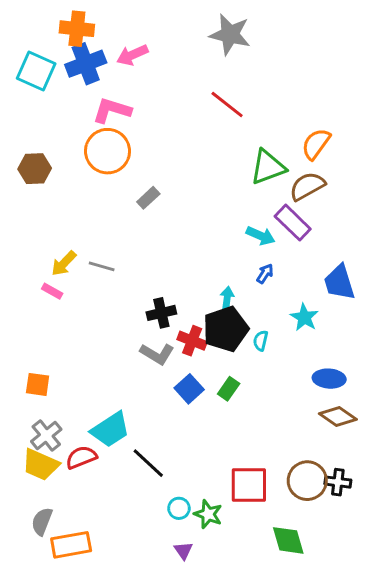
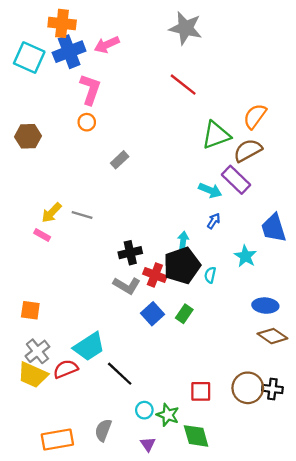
pink L-shape: (112, 110) -> (90, 89), turned 92
orange circle: (108, 151) -> (87, 122), size x0.5
red square: (249, 485) -> (201, 391), size x0.7
gray semicircle: (42, 521) -> (103, 430), moved
green diamond: (288, 540) -> (196, 436), moved

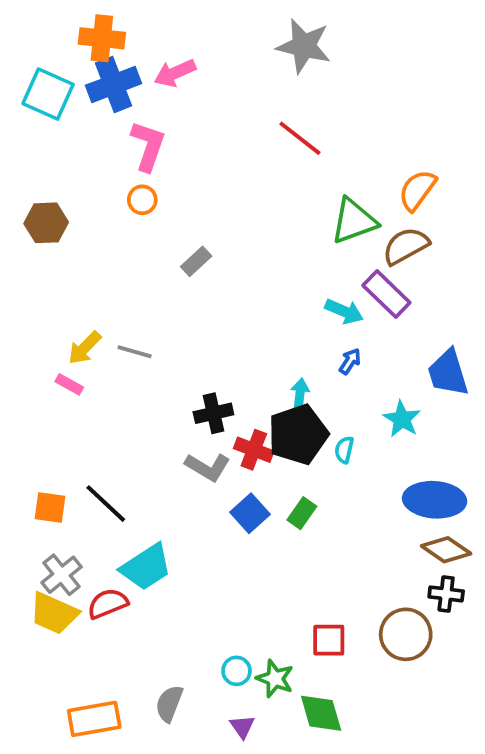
blue ellipse: (265, 306) -> (435, 500), size x1.4
black line: (120, 374) -> (106, 504), moved
black cross: (272, 389) -> (446, 594), moved

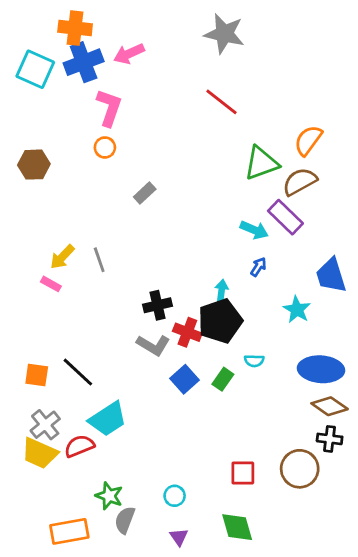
gray line: (135, 352) -> (99, 260), turned 55
cyan semicircle: (344, 450) -> (254, 361), moved, turned -102
green star: (275, 679) -> (109, 496), moved

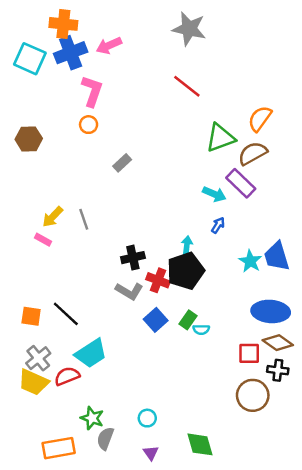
blue trapezoid: (331, 275) -> (277, 256), moved
cyan semicircle: (254, 361) -> (201, 329), moved
red square: (243, 473) -> (249, 353), moved

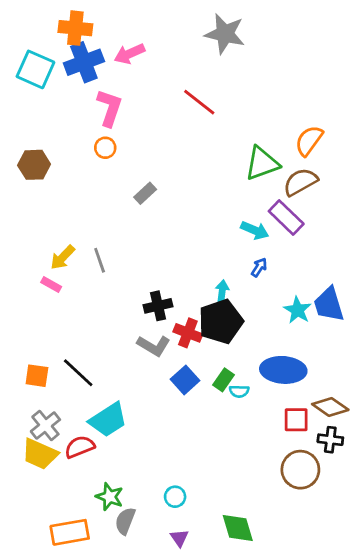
red line: (187, 86) -> (199, 102), moved
blue ellipse: (271, 311) -> (283, 370), moved

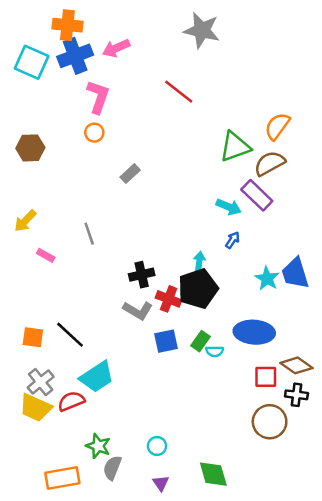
yellow arrow: (63, 257) -> (25, 221), moved
blue square: (185, 380) -> (166, 341), turned 30

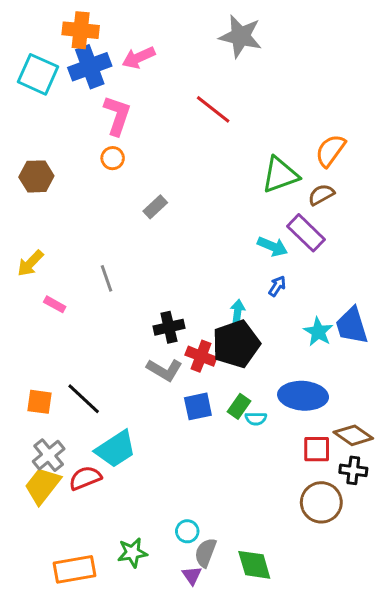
brown semicircle: (270, 163) -> (321, 195), size x0.7
yellow trapezoid: (35, 408) -> (43, 486), turned 104
green star: (98, 446) -> (132, 553), moved, turned -30
gray semicircle: (112, 468) -> (206, 553), moved

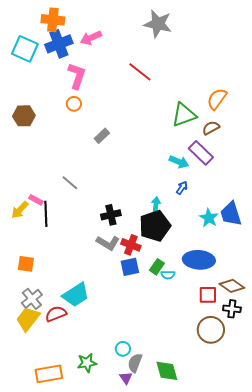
yellow arrow: (30, 263) -> (20, 210), moved
gray line: (107, 278) -> (70, 183), turned -30
red cross: (201, 356) -> (131, 245), moved
black line: (84, 399) -> (46, 214), moved, turned 45

